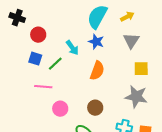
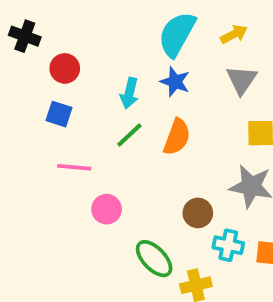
cyan arrow: (72, 48) -> (129, 93), turned 49
green line: (55, 64) -> (129, 135), moved
brown circle: (95, 108) -> (198, 213), moved

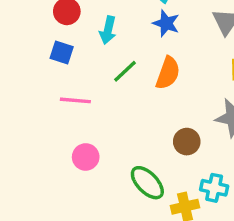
cyan arrow: (129, 93) -> (108, 30), moved
pink circle: (107, 209) -> (86, 157), moved
cyan cross: (228, 245) -> (214, 188), moved

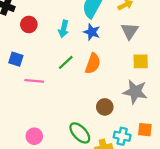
cyan arrow: (108, 30) -> (64, 29), moved
blue square: (62, 52) -> (16, 59), moved
pink circle: (86, 157) -> (34, 136), moved

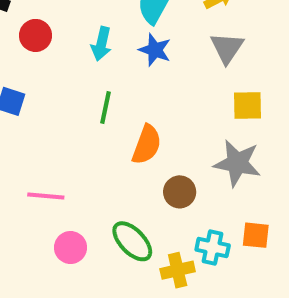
green line: (66, 62) -> (106, 108), turned -35
orange semicircle: (93, 64) -> (147, 145), moved
pink line: (34, 81) -> (46, 196), moved
pink circle: (34, 136) -> (71, 248), moved

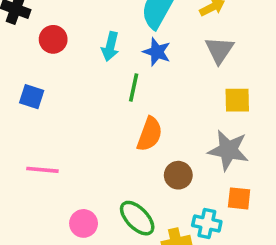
green line: (106, 108) -> (134, 88), moved
pink line: (46, 196) -> (42, 170), moved
orange square: (256, 235) -> (239, 198), moved

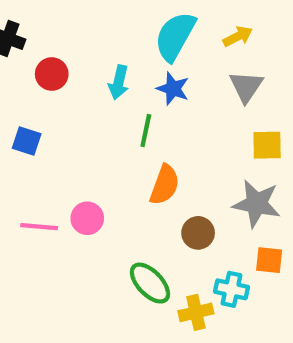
pink circle: (84, 223) -> (87, 218), moved

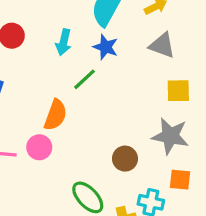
gray triangle: (246, 87) -> (162, 45), turned -44
green line: (146, 130) -> (85, 79), turned 35
orange semicircle: (165, 185) -> (55, 115), moved

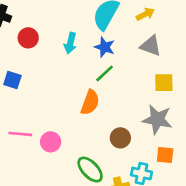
green line: (85, 79) -> (105, 73), moved
orange semicircle: (55, 115) -> (90, 102), moved
pink circle: (39, 147) -> (51, 142), moved

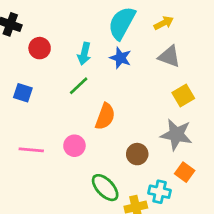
green line: (105, 73) -> (79, 86), moved
yellow square: (164, 83) -> (183, 96), turned -30
pink circle: (51, 142) -> (74, 146), moved
orange square: (165, 155) -> (185, 172), turned 30

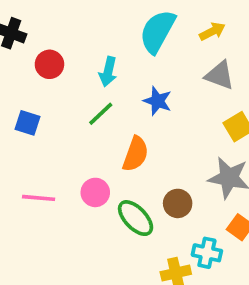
blue star: (120, 58) -> (157, 101), moved
green ellipse: (105, 188) -> (136, 218), moved

